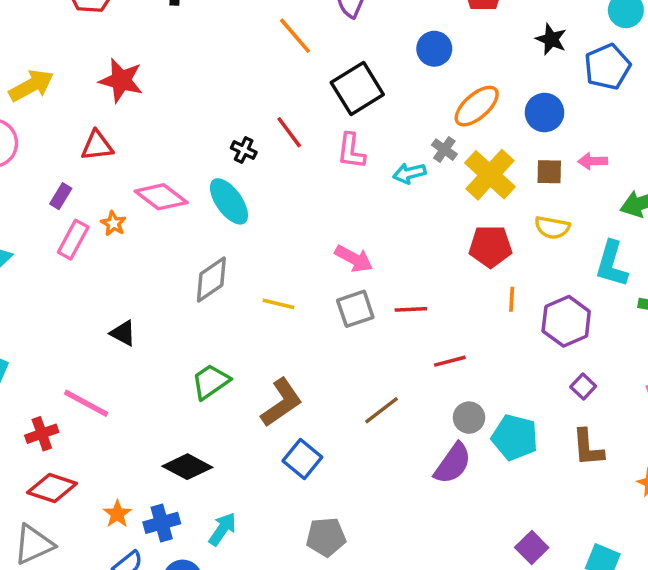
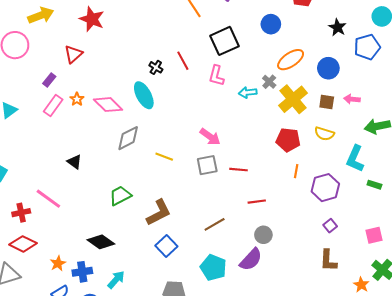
red triangle: (97, 146) -> (73, 54), turned -42
pink diamond: (161, 197) -> (108, 105), moved
cyan pentagon: (515, 437) -> (213, 268), moved

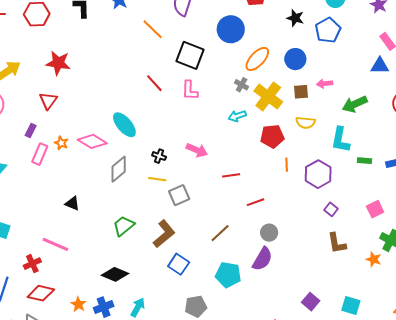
blue circle: (271, 24) -> (231, 29), size x1.4
black square: (225, 41) -> (190, 55), turned -32
black cross: (156, 67) -> (159, 156), moved
cyan arrow: (248, 93) -> (237, 116), moved
gray square: (207, 165) -> (179, 195), moved

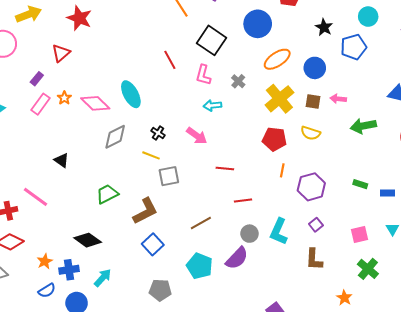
gray cross: (242, 85) -> (238, 81), moved
cyan arrow: (237, 116) -> (212, 105), moved
cyan L-shape: (340, 140) -> (279, 232), moved
orange star: (374, 259) -> (344, 298), moved

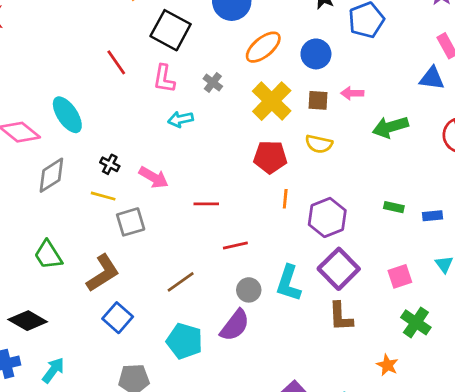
pink arrow: (197, 136) -> (154, 177), moved
green trapezoid: (107, 194) -> (48, 255), turned -90
purple square: (316, 225) -> (339, 269), size x2.0

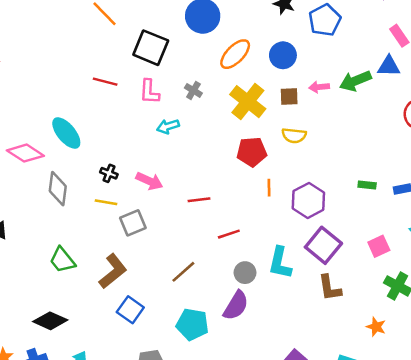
red line: (116, 62) -> (105, 82), turned -35
green arrow: (390, 127) -> (355, 81), moved
gray diamond: (51, 175) -> (58, 189), turned -44

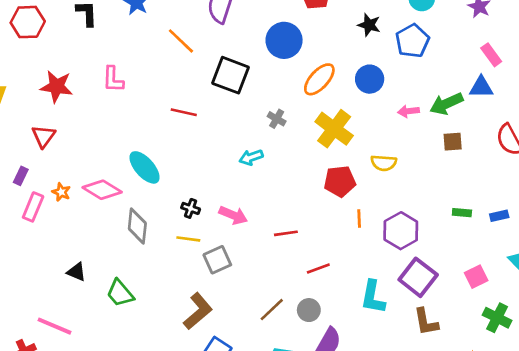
pink L-shape: (149, 92) -> (113, 79), moved
brown square: (289, 97) -> (453, 142), moved
green trapezoid: (62, 260) -> (120, 293), moved
gray circle: (245, 273) -> (309, 310), moved

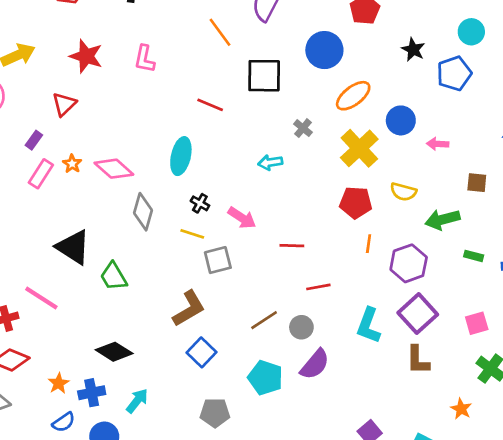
black square: (230, 75) -> (264, 76), turned -30
blue circle: (370, 79) -> (401, 120), moved
green arrow: (446, 104) -> (442, 220), moved
cyan ellipse: (145, 167) -> (181, 156), moved, turned 44
black triangle: (76, 272) -> (73, 247), size x1.8

